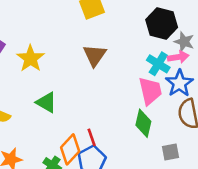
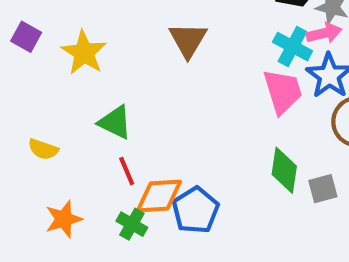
green diamond: (143, 123) -> (284, 170), moved
red line: (92, 137) -> (127, 171), moved
orange diamond: (70, 149) -> (159, 196), turned 48

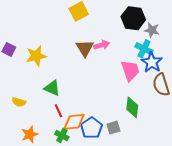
pink arrow: (324, 33) -> (102, 45), moved
cyan cross: (292, 47) -> (144, 49), moved
yellow star: (84, 53) -> (36, 56), turned 30
gray square: (323, 189) -> (113, 128), moved

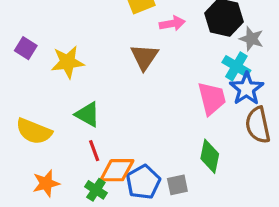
pink arrow: (102, 45) -> (172, 23), moved
yellow semicircle: (19, 102) -> (34, 131), size x1.6

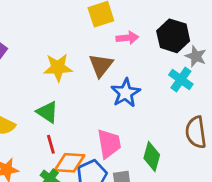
yellow star: (68, 62) -> (58, 68), moved
blue star: (247, 89) -> (126, 93), moved
pink trapezoid: (212, 98) -> (109, 144), moved

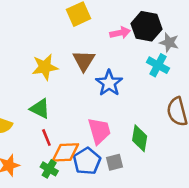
pink arrow: (127, 38) -> (120, 33), moved

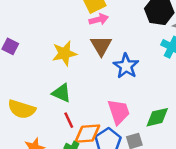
pink arrow: (120, 33) -> (99, 19), moved
green diamond: (140, 138) -> (157, 117), turned 70

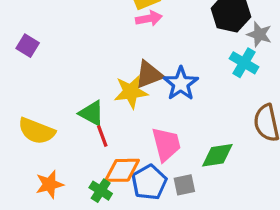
brown triangle: (101, 46) -> (149, 75), moved, turned 35
yellow star: (64, 53) -> (131, 92), moved
red line: (69, 120) -> (102, 136), moved

